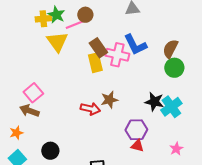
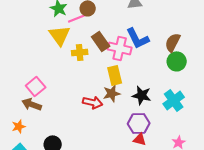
yellow cross: (43, 19) -> (80, 52), moved
yellow rectangle: (95, 63) -> (115, 75), moved
black star: (154, 102) -> (142, 95), moved

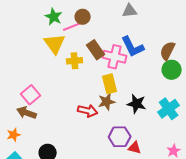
purple hexagon: (139, 123) -> (120, 137), moved

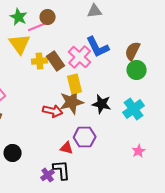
brown rectangle: (96, 50) -> (56, 61), moved
pink cross: (115, 57) -> (80, 57), turned 30
brown star: (107, 102) -> (72, 102), size x1.4
red triangle: (135, 148) -> (67, 148), moved

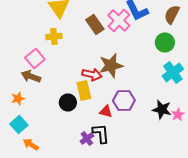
yellow cross: (40, 61) -> (54, 36), moved
green circle: (137, 70) -> (165, 42), moved
yellow rectangle: (75, 84) -> (84, 90), moved
black star: (102, 104) -> (162, 110), moved
black circle: (13, 153) -> (68, 102), moved

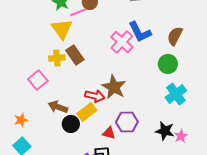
brown rectangle: (95, 24) -> (75, 55), moved
brown star: (111, 66) -> (114, 87), turned -30
brown arrow: (31, 76) -> (58, 107), moved
yellow rectangle: (84, 90) -> (87, 112), turned 66

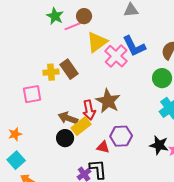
yellow triangle: (62, 29) -> (97, 42), moved, turned 30
pink square: (38, 80) -> (32, 94), turned 30
red arrow: (95, 96) -> (89, 110), turned 66
brown arrow: (58, 107) -> (68, 118), moved

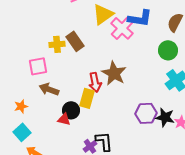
blue L-shape: (134, 46) -> (140, 18), turned -55
brown arrow: (68, 118) -> (49, 89), moved
yellow rectangle: (81, 126) -> (87, 98), turned -36
purple hexagon: (121, 136) -> (146, 113), moved
red triangle: (103, 147) -> (64, 119), moved

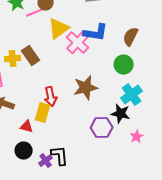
brown star: (114, 73) -> (86, 88), moved, turned 30
black circle: (71, 110) -> (24, 151), moved
black star: (165, 117) -> (121, 114), moved
red triangle: (64, 119) -> (27, 127), moved

